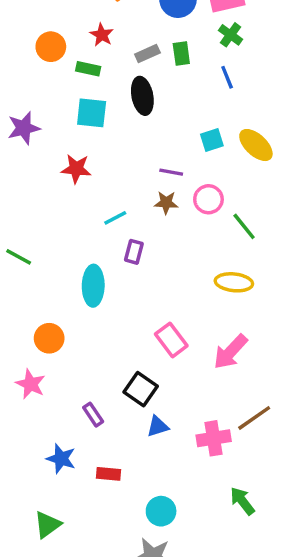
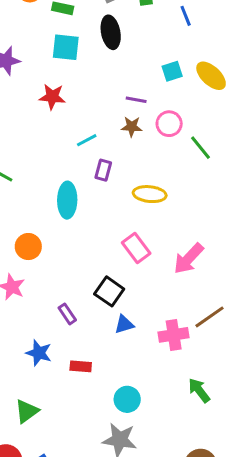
yellow ellipse: (234, 282) -> (150, 194), moved

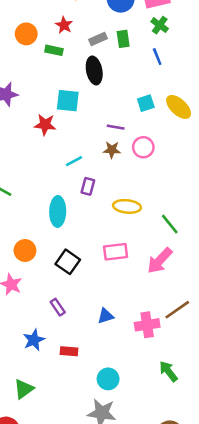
cyan square: (66, 47) -> (68, 101), moved
green line: (201, 148) -> (170, 224), moved
pink rectangle: (136, 248) -> (116, 252), turned -60
black square: (109, 291) -> (68, 262), moved
blue star: (39, 353) -> (34, 340), turned 30

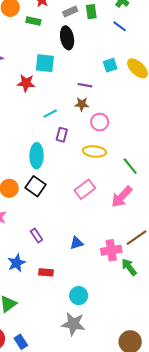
blue line: (157, 57) -> (120, 26), turned -32
pink circle: (143, 147) -> (100, 122), moved
pink rectangle: (116, 252) -> (85, 189), turned -30
black square: (68, 262) -> (35, 186), moved
green arrow: (168, 371) -> (129, 267), moved

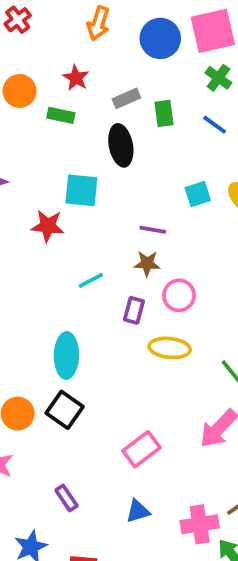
green rectangle: (91, 12) -> (164, 113), moved
purple rectangle: (62, 135) -> (134, 310), moved
pink rectangle: (85, 189) -> (141, 449), moved

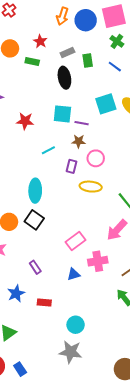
orange arrow: (98, 23) -> (62, 16), moved
cyan square: (81, 190) -> (62, 114), moved
cyan square: (198, 194) -> (106, 104), size x1.5
pink cross: (200, 524) -> (98, 261), moved

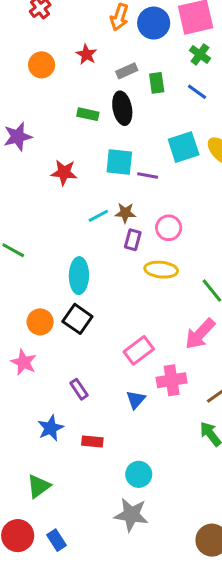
green rectangle: (32, 62) -> (88, 114), moved
brown star: (79, 141) -> (125, 213), moved
blue triangle: (74, 274) -> (136, 400), turned -32

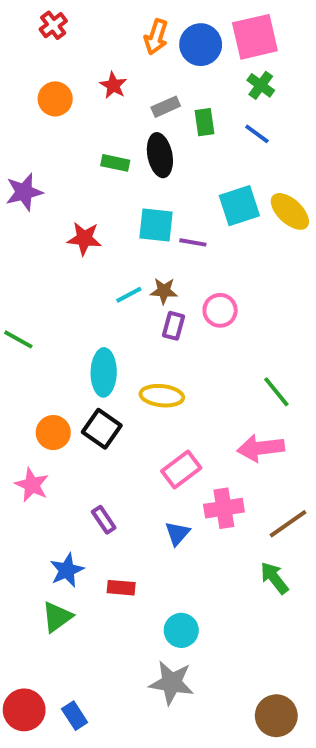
yellow ellipse: (161, 270) -> (162, 396), moved
pink arrow: (200, 334) -> (261, 448), turned 40
green triangle: (39, 486) -> (57, 617), moved

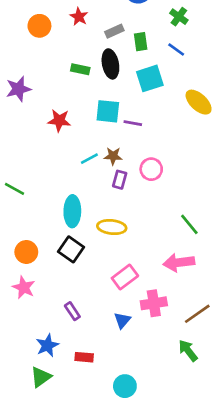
cyan square: (239, 206) -> (150, 78), moved
orange circle: (53, 433) -> (26, 252), moved

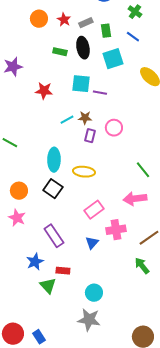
red star: (79, 17) -> (64, 20), moved
orange circle: (39, 26) -> (39, 19), moved
purple rectangle: (72, 311) -> (54, 236), size x1.6
green triangle: (41, 377) -> (48, 286), moved, turned -36

